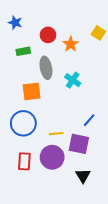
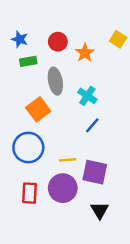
blue star: (15, 23) -> (20, 39), moved
orange square: (32, 91) -> (38, 109), turned -30
blue line: (89, 120) -> (92, 125), moved

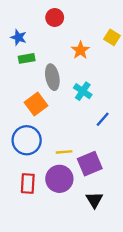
red circle: (58, 42) -> (55, 18), moved
blue line: (92, 125) -> (103, 119), moved
purple square: (95, 172) -> (90, 164), turned -35

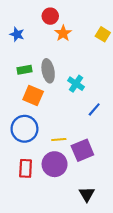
orange star: (80, 50) -> (63, 33), moved
green rectangle: (27, 58) -> (24, 70), moved
orange square: (36, 104) -> (33, 95), turned -30
black triangle: (94, 200) -> (87, 194), moved

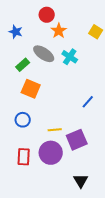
green rectangle: (24, 70) -> (23, 65), turned -32
gray ellipse: (48, 71) -> (44, 54), moved, turned -45
cyan cross: (76, 84) -> (70, 57), moved
blue circle: (24, 129) -> (23, 120), size x0.6

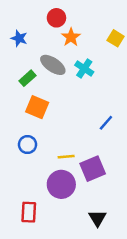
red rectangle: (24, 157) -> (29, 212), moved

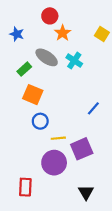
blue circle: (28, 145) -> (40, 121), moved

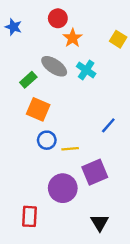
blue star: (17, 34) -> (14, 27), moved
yellow line: (58, 138) -> (70, 149), moved

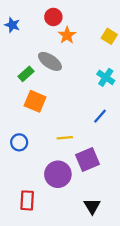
cyan cross: (86, 70) -> (106, 77), moved
blue circle: (47, 140) -> (19, 142), moved

